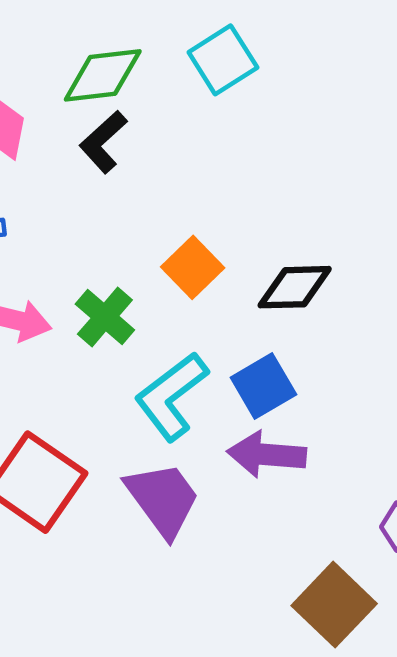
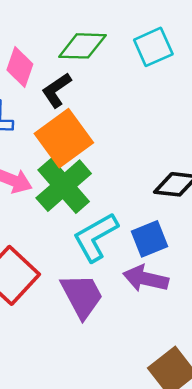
black L-shape: (103, 142) -> (57, 90), moved
orange square: (193, 267) -> (64, 138), moved, size x1.6
green cross: (105, 317) -> (64, 186), size x1.6

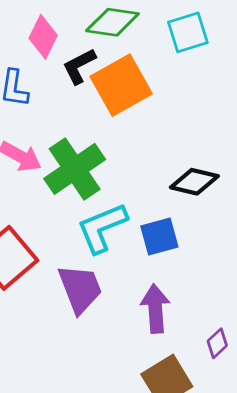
orange square: (64, 138) -> (121, 85), moved
purple arrow: (146, 279) -> (155, 309), moved, turned 66

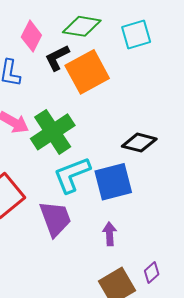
blue square: (159, 237) -> (113, 182), size x1.4
purple arrow: (155, 309) -> (110, 234), size x0.7
purple diamond: (217, 343) -> (152, 272), moved

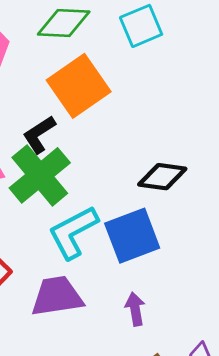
black L-shape: (57, 58) -> (39, 134), moved
purple trapezoid: (55, 219) -> (57, 296), turned -72

